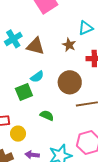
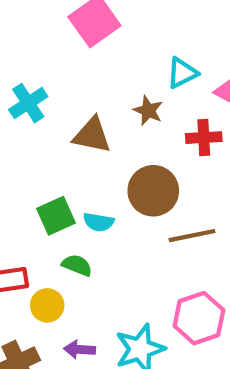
brown triangle: (35, 46) -> (92, 135), moved
cyan semicircle: (37, 77) -> (98, 222), moved, turned 48
green semicircle: (47, 115) -> (77, 265), moved

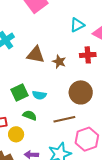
brown star: (148, 111) -> (59, 62), moved
brown circle: (153, 191) -> (81, 92), moved
brown line: (192, 236) -> (64, 119), moved

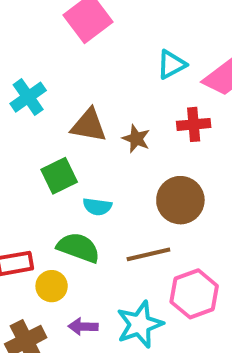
green square: (19, 92) -> (59, 176), moved
green semicircle: (30, 115) -> (78, 248), size x1.5

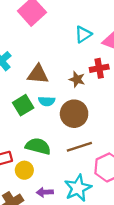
brown star: (136, 139) -> (77, 79), moved
brown circle: (180, 200) -> (74, 114), moved
cyan semicircle: (97, 207) -> (47, 101), moved

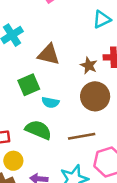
cyan semicircle: (47, 101) -> (50, 102), moved
brown circle: (74, 114) -> (95, 96), moved
yellow circle: (24, 170) -> (13, 161), moved

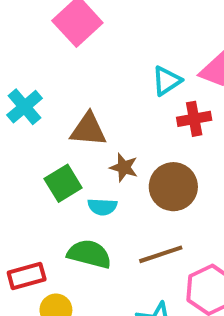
cyan triangle: (102, 19) -> (167, 81), moved
brown star: (89, 66) -> (124, 167), moved

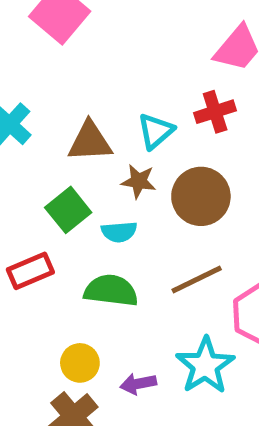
cyan triangle: (167, 81) -> (156, 131), moved
red rectangle: (27, 276) -> (30, 271), moved

